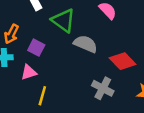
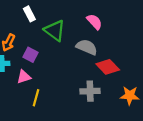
gray semicircle: (86, 44) -> (87, 47), moved
gray cross: (103, 88) -> (90, 91), turned -30

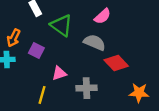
pink semicircle: (94, 22) -> (103, 16), turned 91
pink triangle: (24, 77) -> (59, 73), moved
gray cross: (90, 91) -> (87, 88), moved

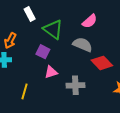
purple square: (36, 50) -> (43, 52), moved
yellow line: (42, 95) -> (24, 91), moved

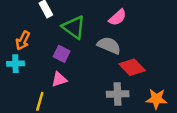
pink triangle: (51, 72) -> (59, 79), moved
gray cross: (75, 85) -> (118, 94), moved

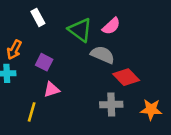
green triangle: (74, 27) -> (80, 30), moved
purple square: (62, 54) -> (44, 62), moved

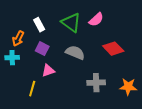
white rectangle: (38, 17) -> (39, 25), moved
gray semicircle: (103, 55) -> (75, 53), moved
red diamond: (126, 77) -> (113, 49), moved

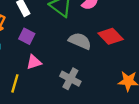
gray semicircle: (75, 53) -> (80, 41), moved
gray cross: (96, 83) -> (70, 79), moved, turned 30

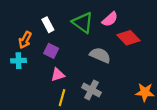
red diamond: (111, 36) -> (128, 38), moved
yellow line: (15, 83) -> (62, 98), moved

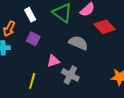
pink triangle: (58, 75) -> (53, 61), moved
yellow line: (62, 98) -> (32, 81), moved

